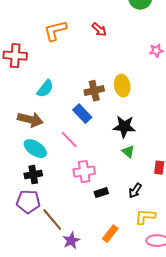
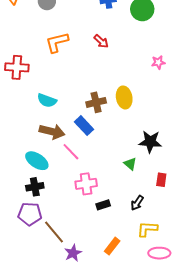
cyan semicircle: (45, 89) -> (47, 100), turned 72
brown arrow: (30, 120) -> (52, 132), moved
black star: (124, 127) -> (150, 142), moved

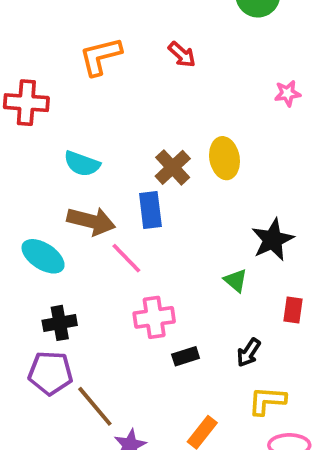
brown cross: (96, 102) -> (173, 167), turned -30
blue rectangle: (84, 126) -> (150, 210), turned 36
black star: (150, 142) -> (273, 240), turned -30
cyan ellipse: (37, 161) -> (43, 256), moved

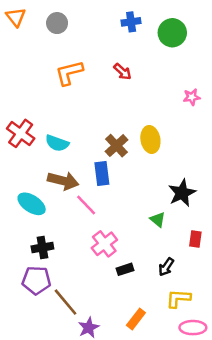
red cross: (26, 103) -> (21, 133), moved, turned 32
pink cross: (154, 317) -> (104, 244), turned -30

